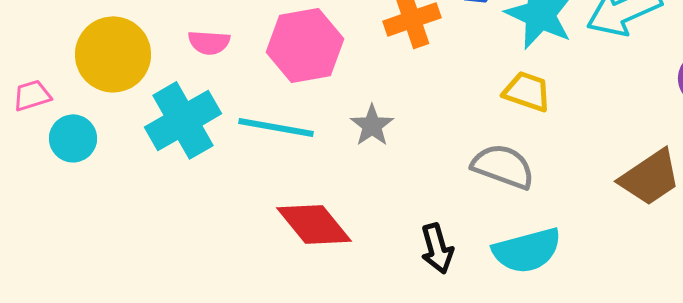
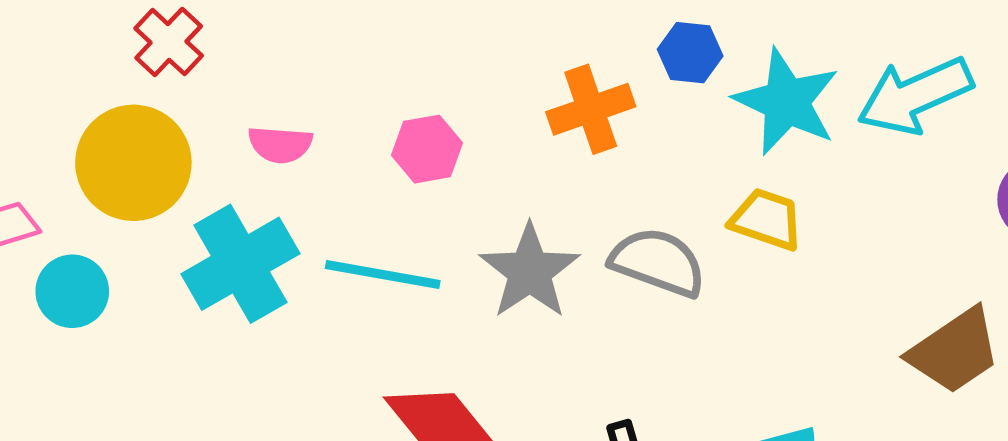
pink hexagon: (305, 45) -> (427, 149), size x0.6
gray star: (372, 125) -> (530, 271), size x1.5
gray semicircle: (503, 166) -> (658, 262), moved

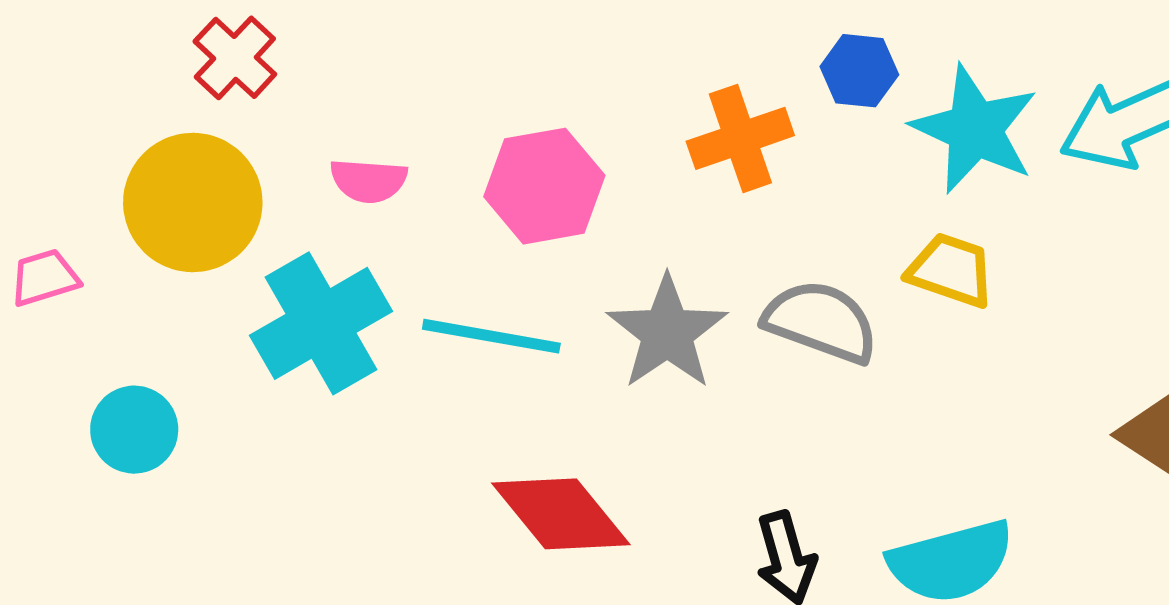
pink hexagon: (427, 149) -> (544, 186), size x1.4
cyan circle: (72, 291) -> (134, 430), moved

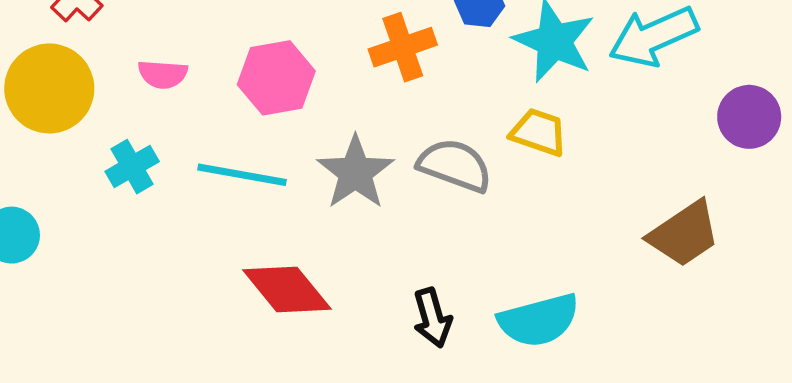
cyan cross: (321, 323) -> (132, 167), size x0.6

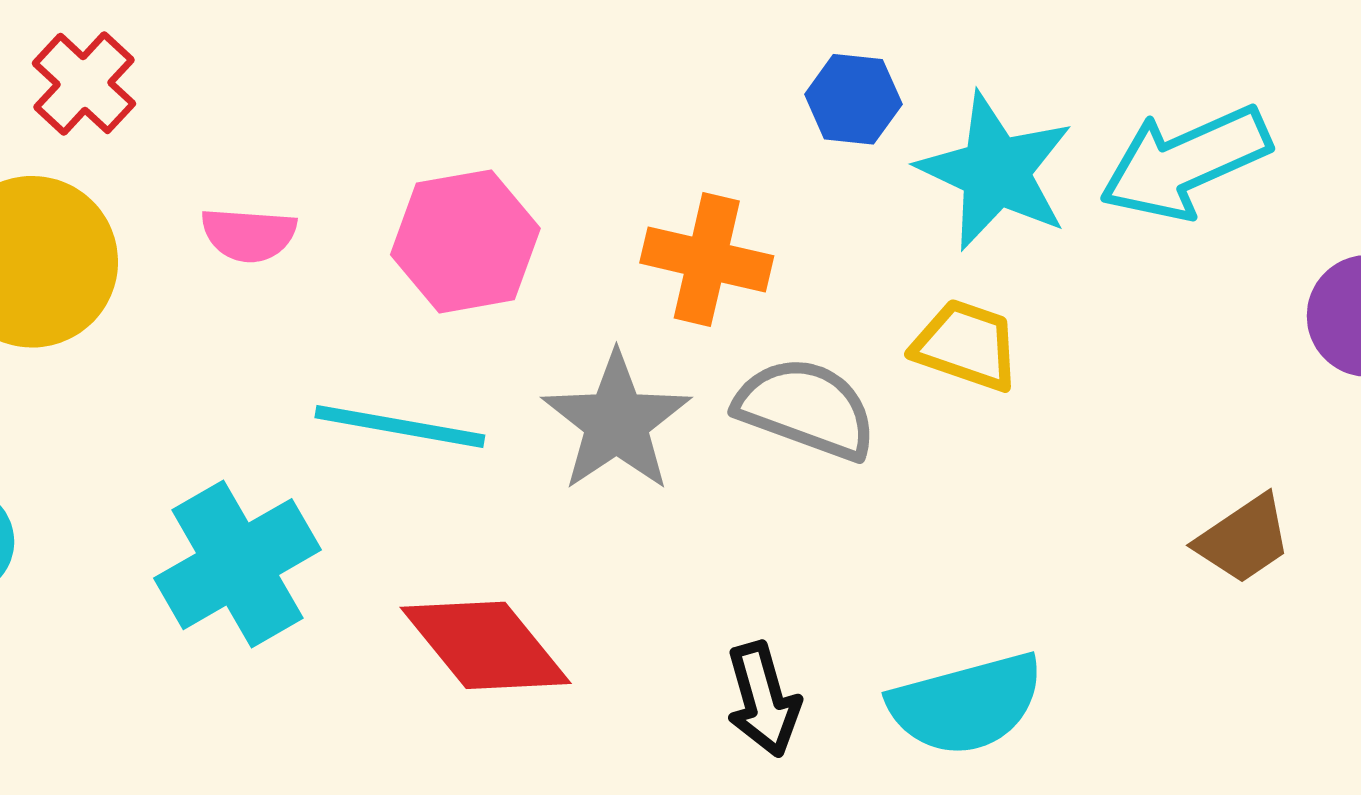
orange cross: (403, 47) -> (707, 259), moved, turned 32
cyan cross: (132, 167) -> (237, 564), moved, size x1.6
brown trapezoid: (684, 234) -> (1244, 539), size x0.7

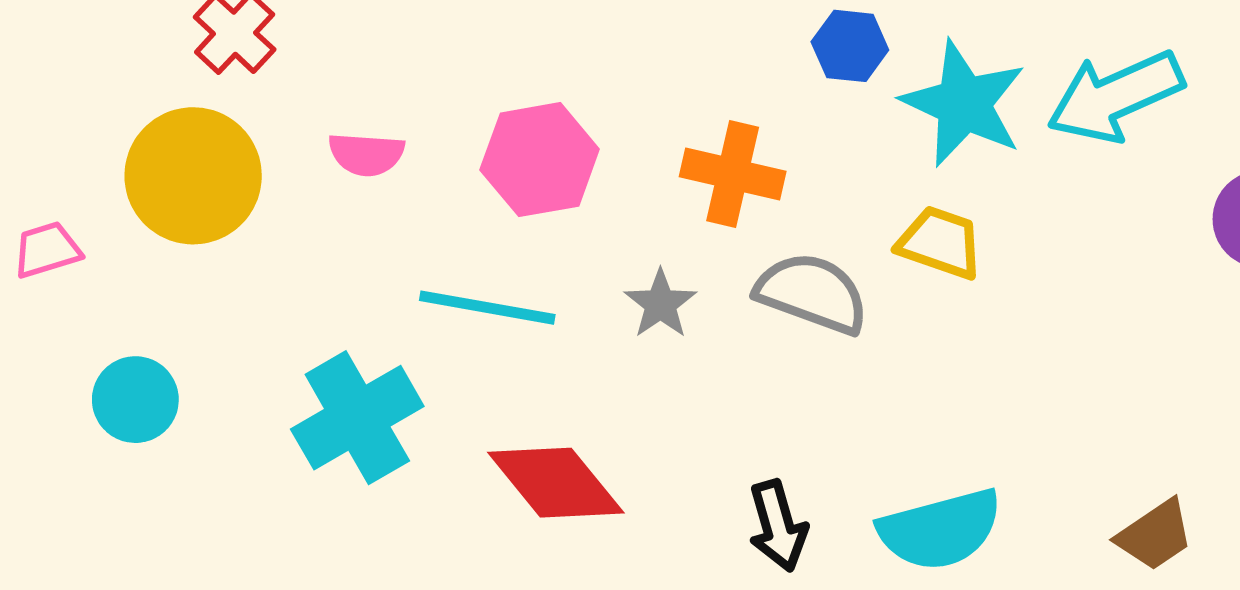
gray star: (616, 422) -> (660, 304), size x0.6
brown trapezoid: (1244, 539) -> (1155, 535), moved

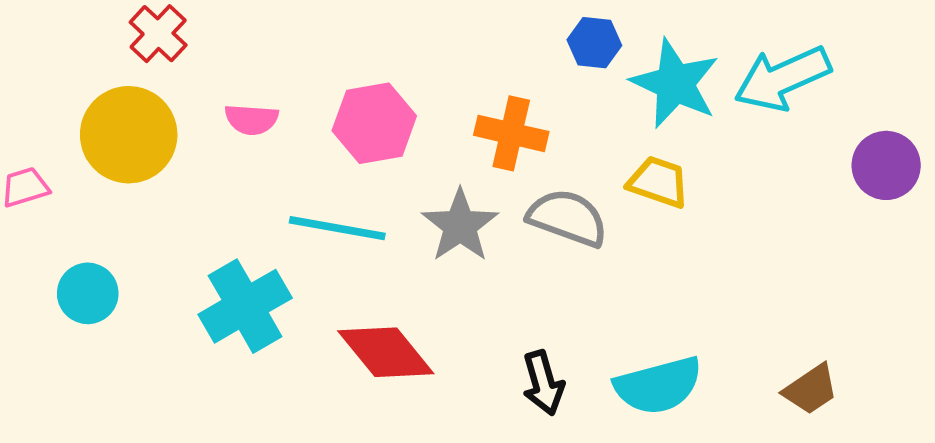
gray star: (660, 304) -> (460, 226), size x1.5

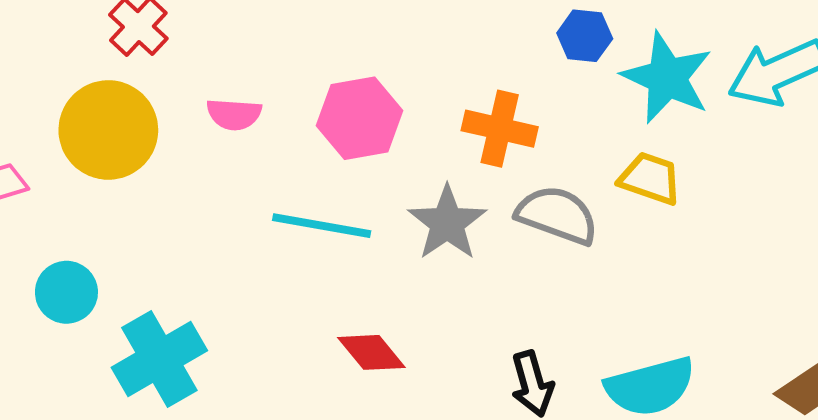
cyan cross: (245, 306) -> (159, 359), moved
red diamond: (386, 352) -> (371, 352), size x0.7

